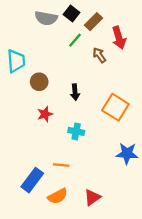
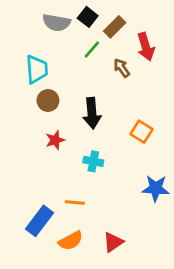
cyan trapezoid: (16, 61) -> (37, 69), moved
black arrow: (75, 92) -> (92, 113), size x1.5
orange square: (115, 107) -> (141, 132), size x0.7

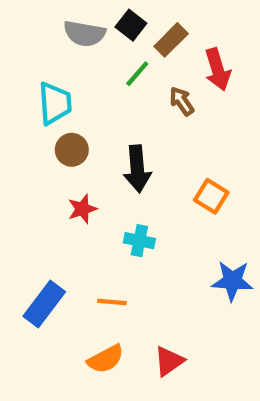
blue rectangle: (39, 221) -> (44, 304), moved

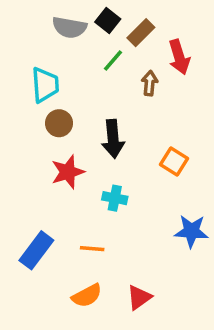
brown arrow: (182, 101) -> (150, 83), turned 40
red star: (82, 209) -> (68, 172), size x1.4

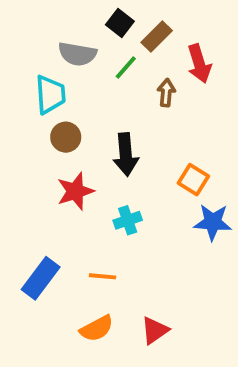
gray semicircle: (69, 27) -> (77, 54), moved
cyan cross: (115, 198) -> (128, 220), turned -30
blue star: (191, 231) -> (213, 222), moved

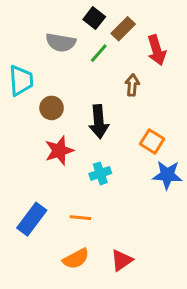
brown arrow: (166, 93) -> (132, 85), moved
cyan trapezoid: (50, 95) -> (21, 81), moved

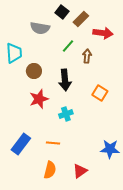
red arrow: (157, 50) -> (103, 33), turned -66
green line: (99, 53) -> (68, 46), moved
blue star: (167, 175) -> (110, 149), moved
orange semicircle: (76, 259) -> (50, 170), turned -48

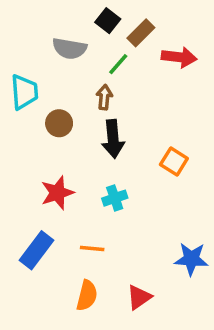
green line: (68, 46) -> (118, 64), moved
brown arrow: (87, 56) -> (104, 97), moved
red star: (39, 99) -> (57, 193), moved

